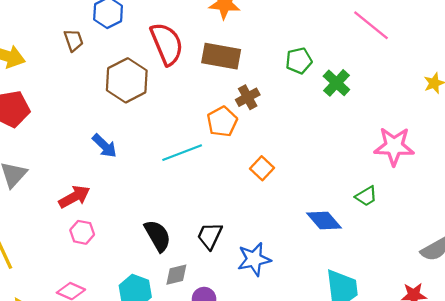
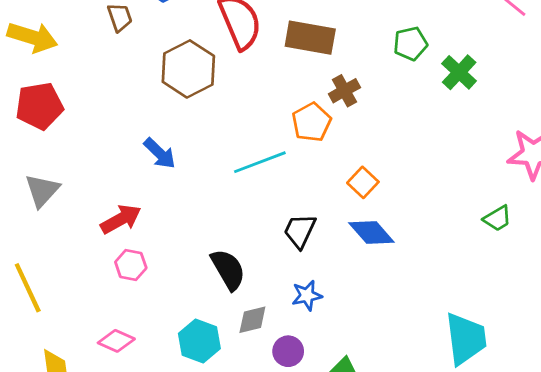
blue diamond: (324, 221) -> (371, 233), moved
black trapezoid: (210, 236) -> (300, 231), moved
blue star: (254, 259) -> (307, 295), moved, size x0.7

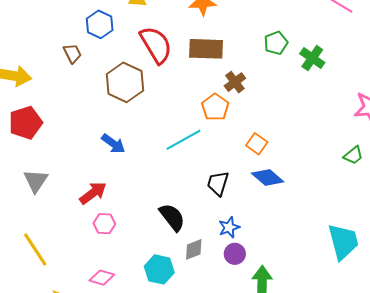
purple circle: (288, 351) -> (235, 254), moved

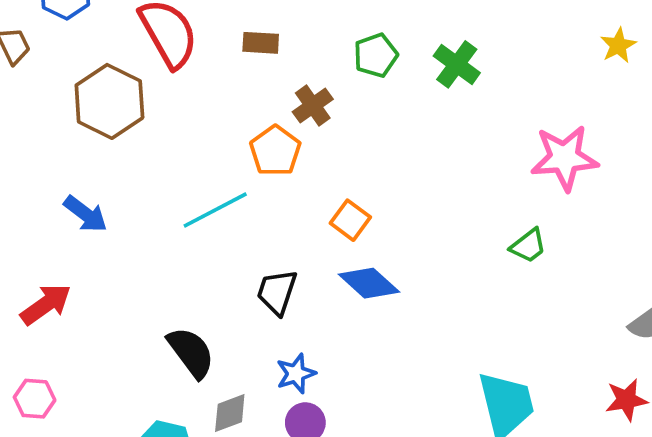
green pentagon: (276, 43) -> (376, 55), moved
brown rectangle: (206, 49) -> (261, 43), size x0.6
pink hexagon: (104, 224) -> (35, 399), moved

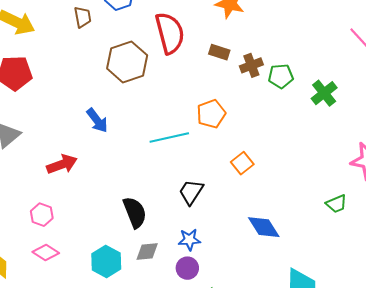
brown cross: (313, 105) -> (251, 65), moved
blue diamond: (369, 283) -> (264, 227), moved

